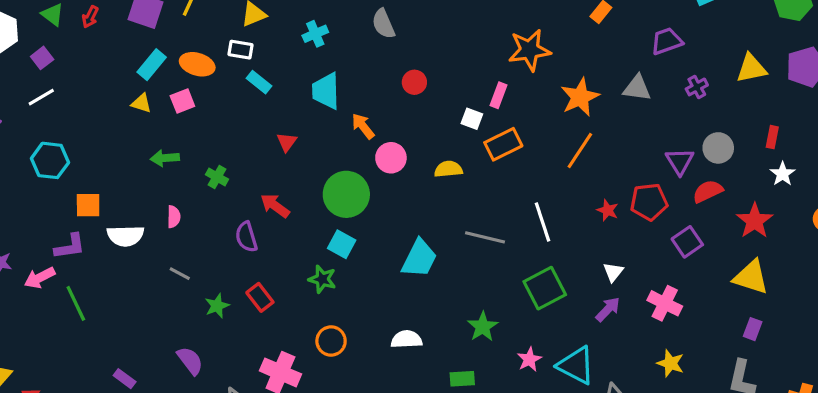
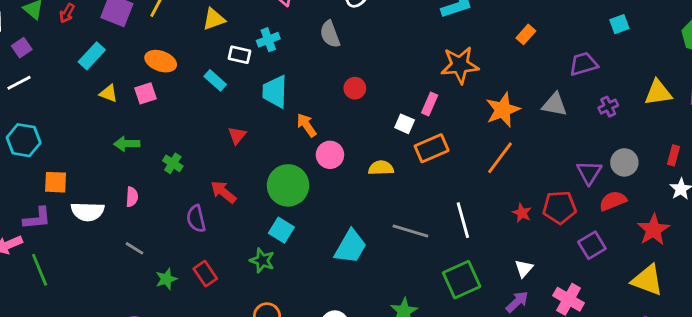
white rectangle: (240, 50) -> (239, 55), moved
cyan rectangle: (152, 65) -> (92, 56), moved

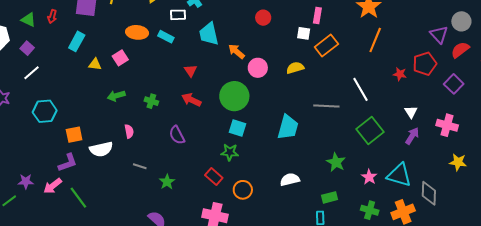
orange ellipse: (161, 61) -> (137, 32), moved
red arrow: (223, 192) -> (191, 100), moved
red rectangle: (205, 274) -> (214, 177), moved

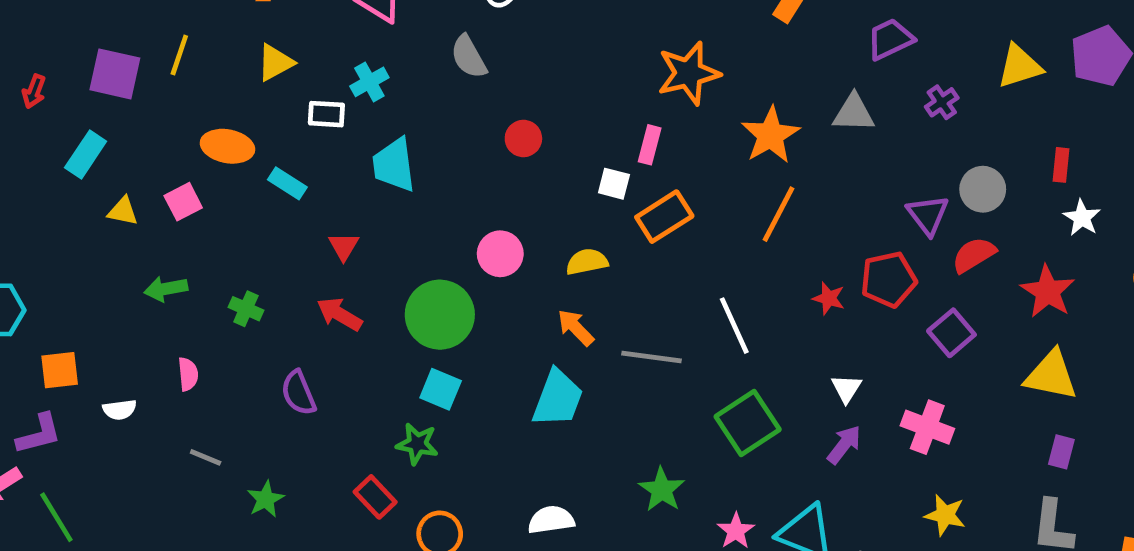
cyan rectangle: (166, 37) -> (287, 183), moved
orange arrow: (236, 51) -> (576, 328), moved
white semicircle: (101, 149) -> (120, 410), size x0.6

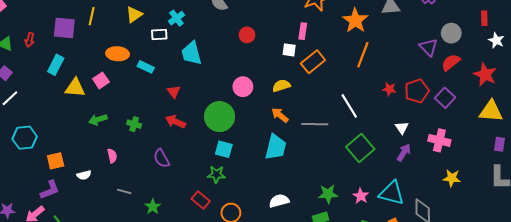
yellow triangle: (123, 211) -> (75, 88), size x1.5
red pentagon: (889, 279) -> (417, 91), moved
green star: (662, 490) -> (328, 194), moved, turned -30

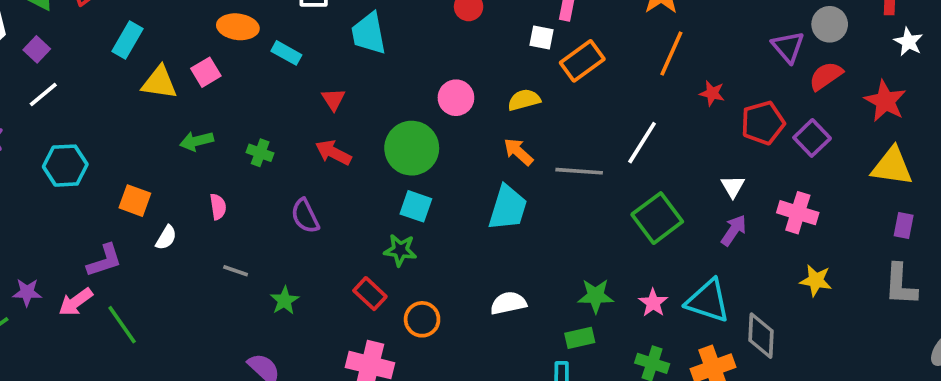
red star: (389, 89) -> (712, 93), moved
white line: (349, 106) -> (642, 143), turned 60
orange square: (56, 161) -> (135, 201), moved, turned 30
white semicircle: (84, 175) -> (166, 238), turned -48

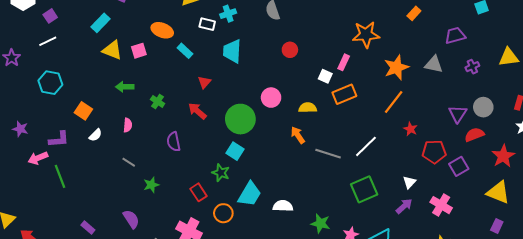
cyan trapezoid: (508, 208) -> (250, 194), moved
purple star: (27, 292) -> (20, 129), moved
white semicircle: (508, 303) -> (283, 206), moved

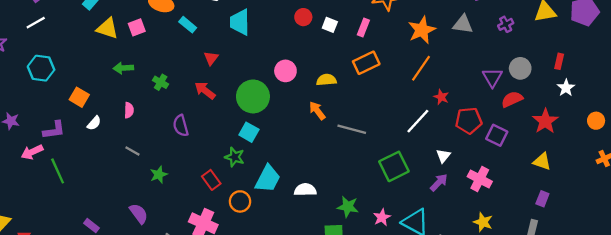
white square: (325, 76) -> (330, 25), moved
white line: (366, 146) -> (418, 121), moved
purple square: (459, 166) -> (497, 135), turned -30
yellow triangle: (498, 192) -> (542, 161), size x0.7

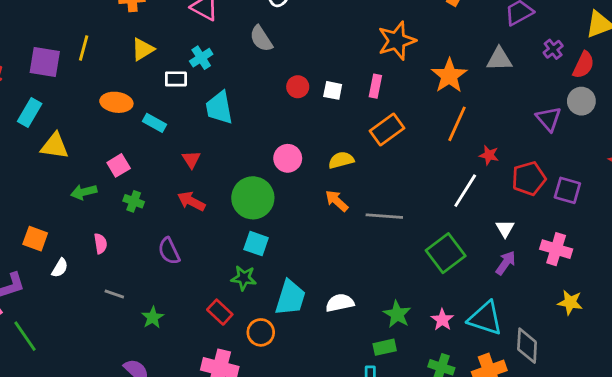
pink square: (137, 27) -> (119, 165), moved
red semicircle: (512, 99) -> (583, 65), moved, turned 150
green star: (348, 207) -> (397, 314), turned 30

